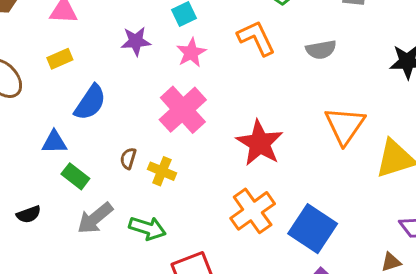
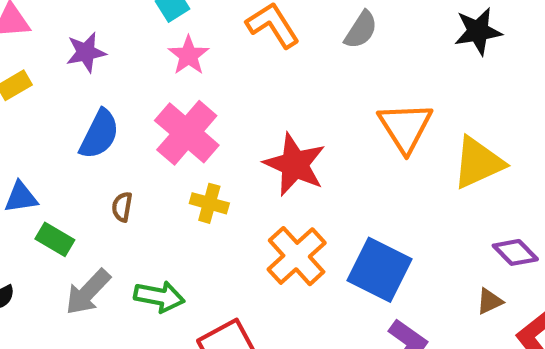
purple star: (136, 41) -> (86, 52), moved
gray semicircle: (321, 50) -> (361, 30), turned -40
blue semicircle: (90, 102) -> (99, 134), moved
yellow cross: (162, 171) -> (209, 203), moved

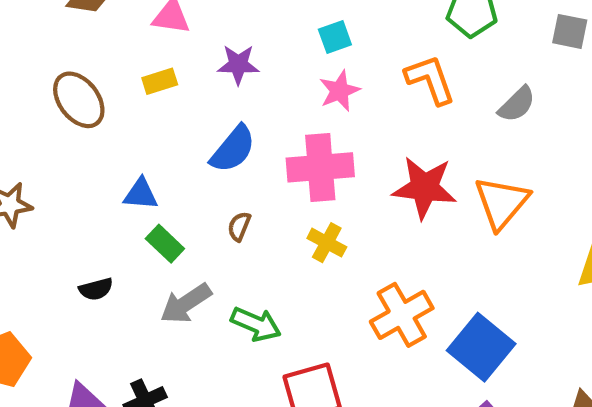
orange triangle: (405, 127) -> (502, 203), moved
pink cross: (187, 133) -> (320, 167), turned 32
red star: (295, 165) -> (424, 188), moved, turned -30

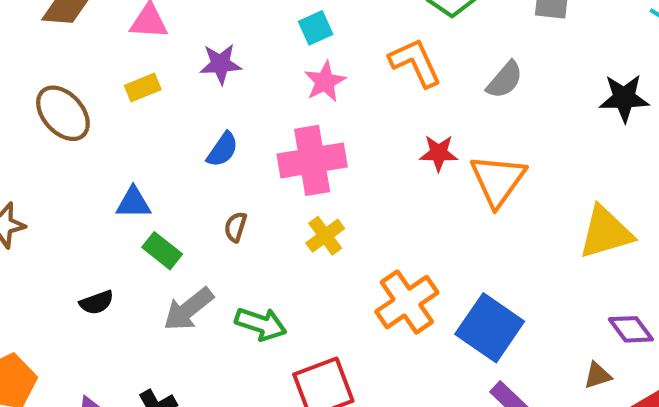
blue semicircle: (233, 149) -> (223, 150), size x0.7
red star: (424, 188) -> (439, 153), moved, size x0.6
yellow cross: (327, 243) -> (325, 236), turned 30

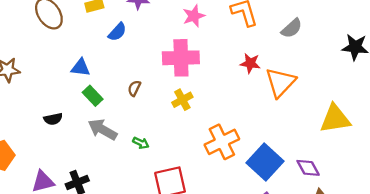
blue semicircle: (223, 150) -> (117, 32), moved
gray arrow: (188, 309) -> (103, 129), turned 60
green arrow: (261, 324) -> (141, 143), size x0.6
purple diamond: (631, 329) -> (308, 168), moved

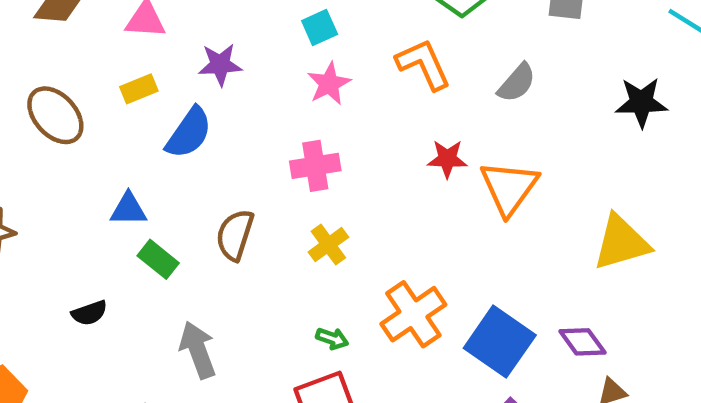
blue semicircle: (117, 32) -> (189, 133), size x1.4
pink cross: (181, 58) -> (315, 166), size x0.7
brown semicircle: (134, 88) -> (235, 235), size x1.6
gray arrow: (103, 129) -> (198, 350), moved, turned 48
green arrow: (141, 143) -> (332, 339), moved

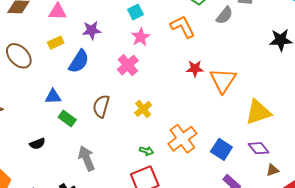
gray semicircle: (517, 83) -> (225, 15), moved
pink cross: (315, 166) -> (128, 65), moved, turned -30
yellow triangle: (621, 243) -> (258, 112), moved
blue square: (500, 342) -> (221, 149), size x0.7

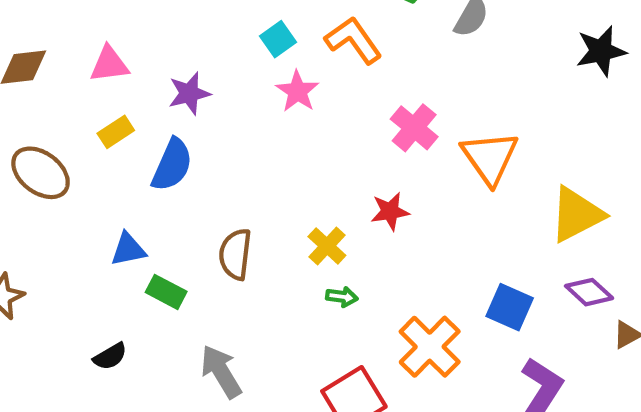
orange L-shape: (183, 27) -> (353, 40), moved
pink cross: (128, 65) -> (414, 128), moved
red star: (195, 69) -> (390, 211), moved
orange cross: (182, 139) -> (430, 347), moved
green arrow: (146, 151) -> (342, 297), moved

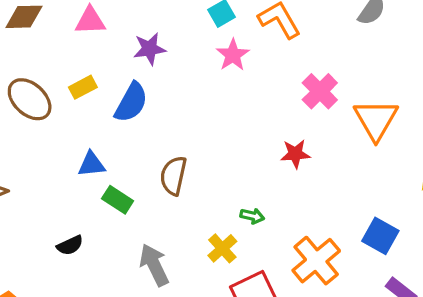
yellow rectangle: (116, 132) -> (83, 87), moved
yellow cross: (327, 246) -> (222, 248), moved

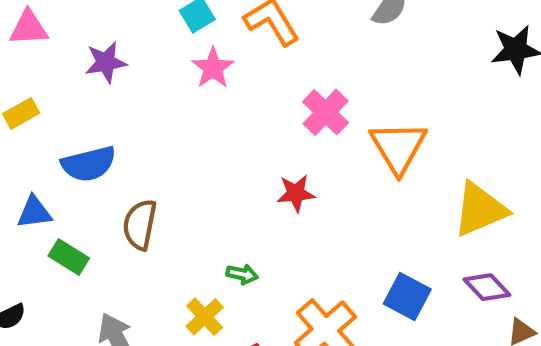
blue semicircle: (131, 102) -> (89, 164), moved, turned 48

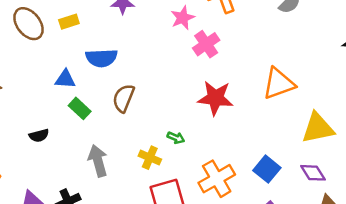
pink cross: (326, 112) -> (206, 44), moved
orange triangle: (398, 147) -> (279, 84), turned 30
red star: (296, 193) -> (215, 98), size x1.6
yellow cross: (205, 317) -> (150, 158), turned -35

